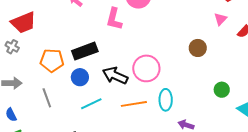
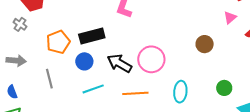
orange pentagon: (52, 60) -> (58, 42), turned -30
cyan ellipse: (166, 100) -> (180, 92), moved

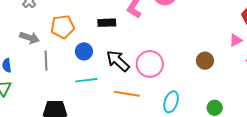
black rectangle: (92, 36) -> (107, 23), moved, size x0.7
gray arrow: (16, 61) -> (29, 38), moved

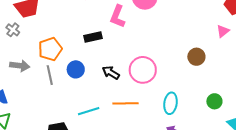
gray line: (46, 61) -> (50, 75), moved
black arrow: (118, 61) -> (111, 73), size x0.7
cyan line: (86, 80) -> (89, 111), moved

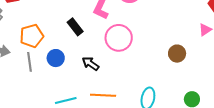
black rectangle: (93, 37) -> (75, 27), turned 60
pink circle: (143, 70) -> (119, 38), moved

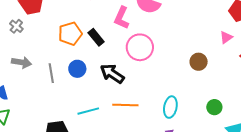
orange pentagon: (32, 36) -> (70, 34), moved
black arrow: (90, 64) -> (112, 74), size x1.4

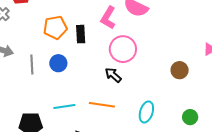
black rectangle: (96, 37) -> (81, 34), turned 30
black arrow: (112, 74) -> (113, 75), moved, size x0.7

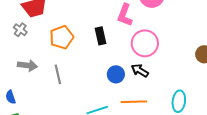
orange pentagon: (55, 27) -> (62, 37), moved
blue circle: (58, 63) -> (116, 74), moved

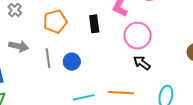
black arrow: (140, 71) -> (142, 63), moved
blue circle: (116, 74) -> (72, 62), moved

